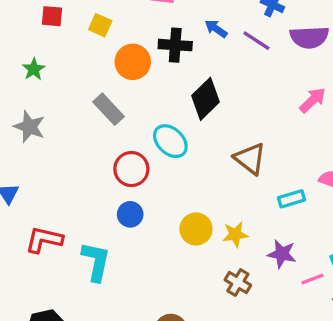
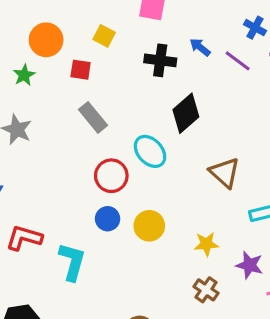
red square: (52, 16) -> (81, 70), moved
yellow square: (100, 25) -> (104, 36), moved
orange circle: (133, 62) -> (46, 40), moved
yellow circle: (196, 229) -> (149, 226), moved

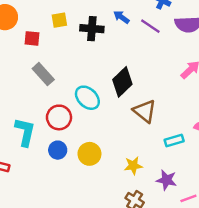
yellow square: (104, 36) -> (59, 20), moved, turned -35
black diamond: (186, 113) -> (122, 82), moved
cyan L-shape: (72, 262) -> (25, 132), moved

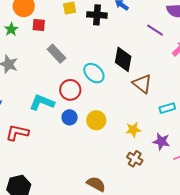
purple line: (150, 26) -> (155, 30), moved
red square: (32, 38) -> (39, 25), moved
black diamond: (122, 82) -> (123, 59), turned -35
cyan L-shape: (25, 132) -> (42, 102), turned -80

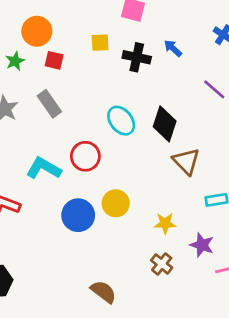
gray rectangle: (56, 54) -> (49, 104), moved
cyan ellipse: (94, 73) -> (121, 121), moved
blue circle: (70, 117) -> (78, 215), moved, size x1.5

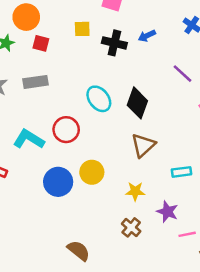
blue arrow: (173, 48) -> (147, 36), turned -70
gray rectangle: (49, 104) -> (35, 82), turned -65
brown triangle: (186, 161) -> (143, 145), moved, turned 30

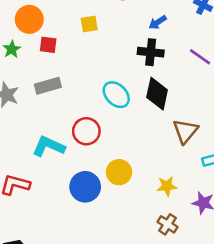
black cross: (114, 43) -> (151, 52), moved
brown triangle: (143, 145) -> (185, 131), moved

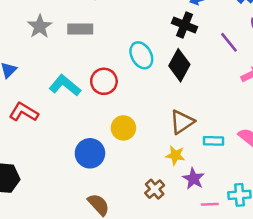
brown triangle: (185, 131) -> (182, 122), moved
yellow star: (167, 186) -> (175, 155), moved
blue circle: (85, 187) -> (90, 153), moved

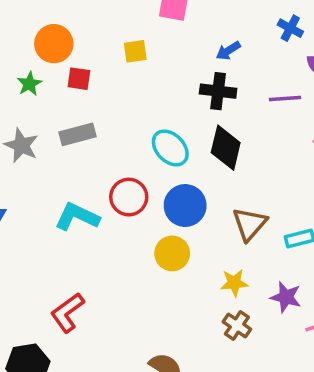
purple line: (229, 42) -> (285, 99), turned -40
red L-shape: (24, 112) -> (67, 313), moved, turned -52
blue circle: (90, 153) -> (185, 206), moved
yellow star: (175, 155) -> (234, 283), moved

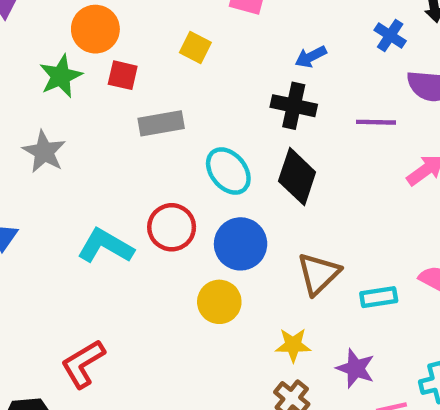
yellow square: (135, 51) -> (195, 47), turned 30
green star: (29, 84) -> (61, 76), size x1.4
gray rectangle: (78, 134) -> (161, 123), moved

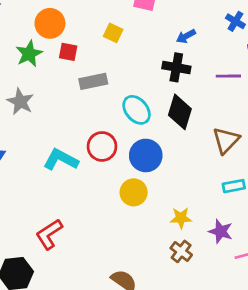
brown triangle: (319, 274) -> (226, 140), moved

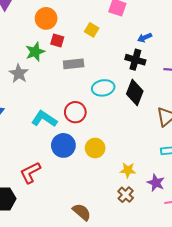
green star: (29, 54) -> (35, 52), moved
cyan ellipse: (137, 110) -> (103, 88), turned -65
blue circle: (146, 155) -> (63, 145), moved

